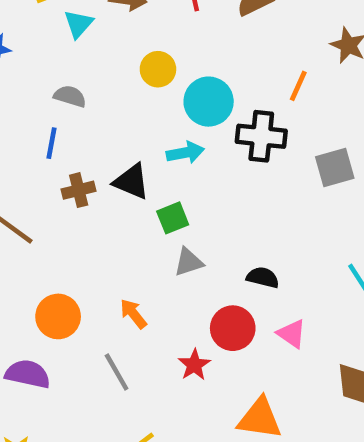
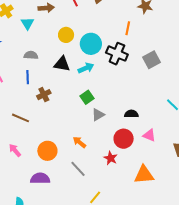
black cross: (261, 136) -> (117, 54), turned 30
black triangle: (131, 182) -> (62, 64), moved

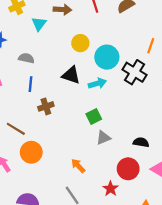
gray semicircle: (31, 55) -> (26, 58), moved
orange circle: (47, 151) -> (31, 152), moved

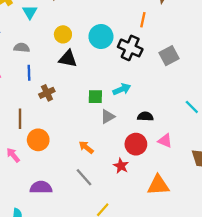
yellow circle: (80, 43) -> (63, 34), moved
cyan arrow: (97, 83) -> (122, 89), moved
green square: (94, 116) -> (95, 97), turned 35
brown line: (16, 129) -> (20, 119), turned 66

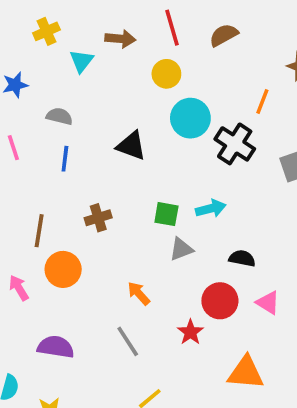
yellow circle: (63, 34) -> (166, 74), moved
brown cross: (47, 93) -> (98, 218), moved

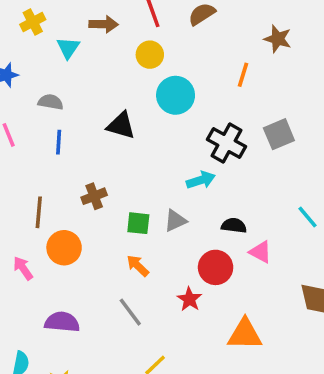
black cross: (235, 144) -> (226, 143), moved
green square: (166, 214) -> (138, 223), moved
pink triangle: (268, 303) -> (260, 252), moved

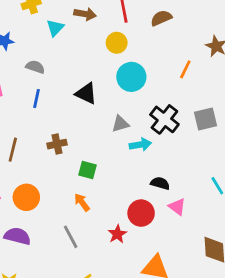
gray triangle: (175, 221) -> (120, 124), moved
orange circle: (64, 248) -> (26, 197), moved

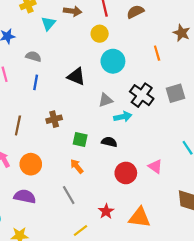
orange line: (185, 69) -> (157, 53), turned -40
black semicircle: (160, 183) -> (109, 142), moved
red star: (117, 234) -> (106, 211), moved

